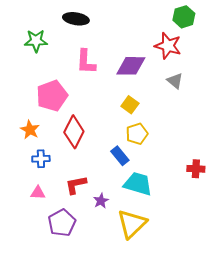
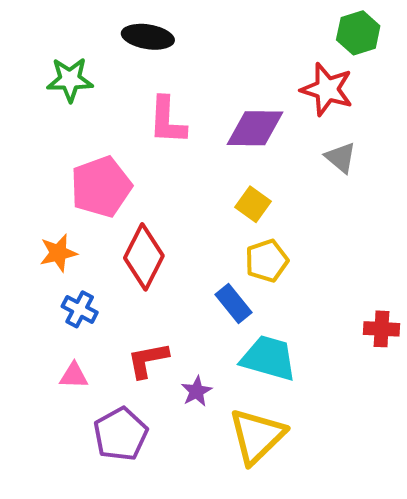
orange star: (30, 130) -> (58, 253), turned 30
blue cross: (41, 159) -> (80, 309), turned 30

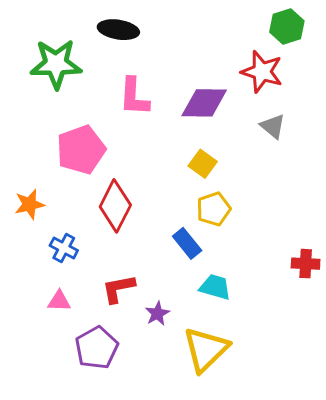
green star: (70, 80) -> (56, 64), size x1.4
orange star: (58, 253) -> (29, 204), moved
cyan trapezoid: (269, 358) -> (215, 287), size x0.7

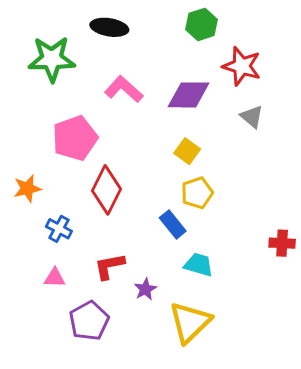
green hexagon: (287, 26) -> (201, 24), moved
pink L-shape: (134, 97) -> (124, 89), turned 129

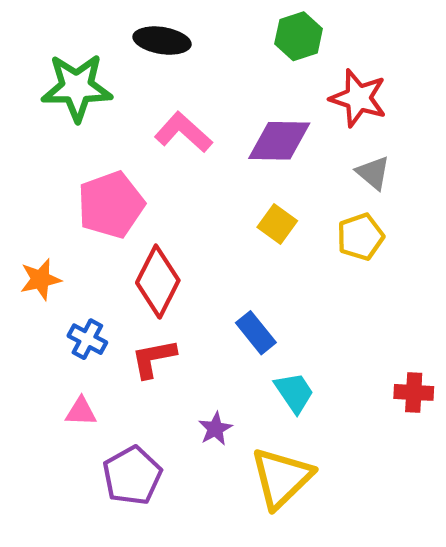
yellow pentagon: (197, 193) -> (360, 237), moved
red cross: (282, 243) -> (414, 392), moved
cyan trapezoid: (199, 265) -> (294, 392), turned 40
red L-shape: (109, 266) -> (153, 358), moved

